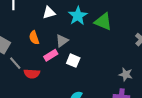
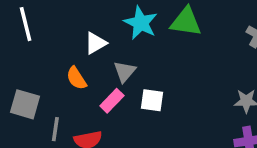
white triangle: (49, 13) -> (96, 43), moved
gray line: (15, 63) -> (55, 129), turned 64

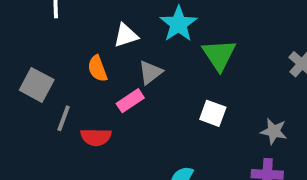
green triangle: (186, 22) -> (219, 55), moved, turned 36
white square: (152, 100) -> (213, 113), moved

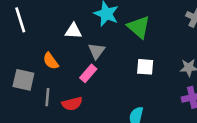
white triangle: (126, 35) -> (73, 31), turned 36
orange semicircle: (97, 69) -> (51, 61), moved

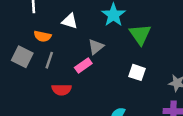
white triangle: (73, 31) -> (70, 21), moved
orange semicircle: (51, 61) -> (43, 36), moved, turned -56
gray line: (47, 97) -> (49, 60), moved

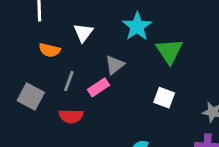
white triangle: (70, 21) -> (83, 33), turned 49
gray square: (22, 57) -> (31, 97), moved
gray line: (49, 60) -> (69, 81), moved

